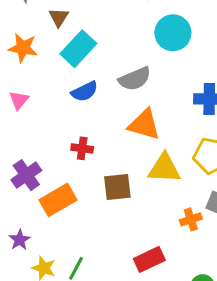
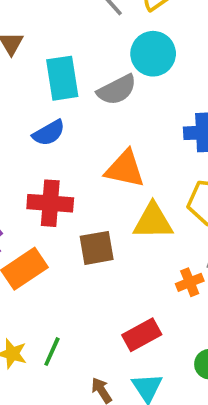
cyan rectangle: (78, 49) -> (62, 78), moved, turned -48
gray semicircle: (135, 79) -> (117, 90), moved
red cross: (82, 148) -> (50, 203), size x1.6

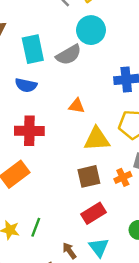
blue semicircle: (49, 133) -> (26, 85), turned 45
orange triangle: (125, 169) -> (77, 106), size x0.6
brown square: (97, 248) -> (89, 176), moved

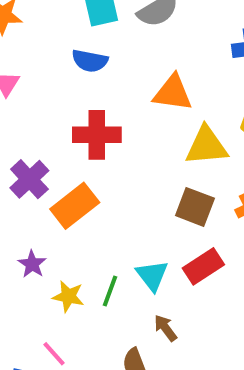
orange triangle: (77, 106) -> (173, 93), size x1.5
brown square: (89, 176) -> (195, 207), turned 35
cyan triangle: (99, 247) -> (152, 275), moved

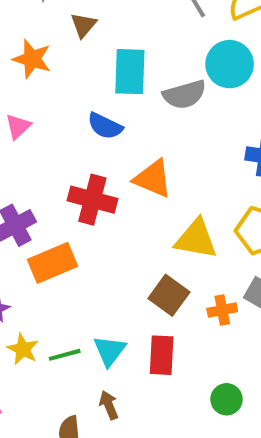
orange triangle: (173, 93) -> (153, 179), moved
red rectangle: (203, 266) -> (162, 355), turned -69
green line: (110, 291) -> (65, 355), turned 40

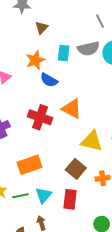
orange star: (32, 59) -> (35, 60), moved, turned 30
cyan rectangle: (130, 72) -> (64, 53), size x0.7
gray semicircle: (184, 95) -> (88, 49), moved
orange rectangle: (53, 263) -> (29, 165), moved

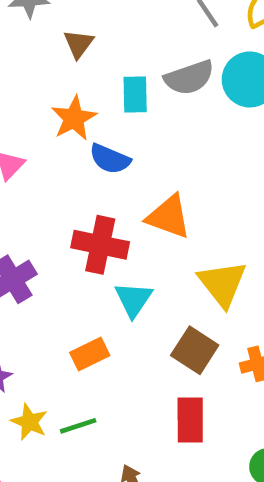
yellow triangle: (92, 141) -> (222, 284), turned 45
orange rectangle: (29, 165) -> (90, 354), size x0.7
cyan triangle: (43, 195) -> (133, 299), moved

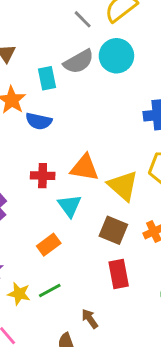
orange triangle: (169, 217) -> (85, 168), moved
red cross: (100, 245) -> (43, 176), size x0.7

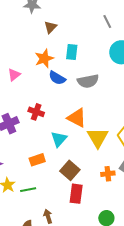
gray semicircle: (79, 62) -> (88, 81), moved
red cross: (43, 176) -> (36, 112), moved
brown square: (113, 230) -> (70, 170), moved

